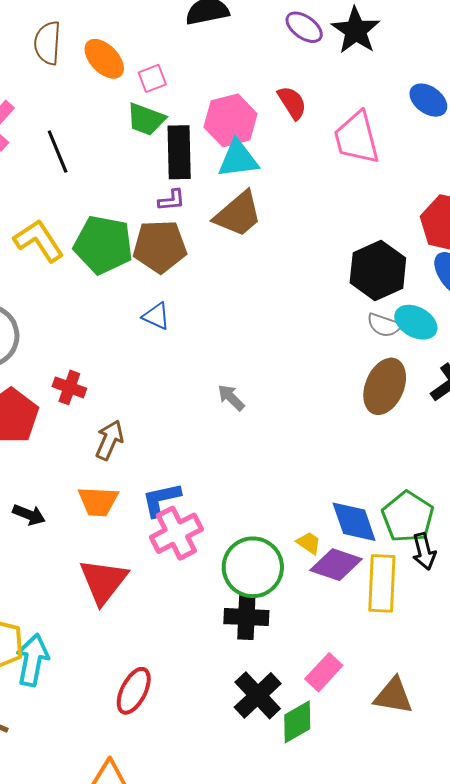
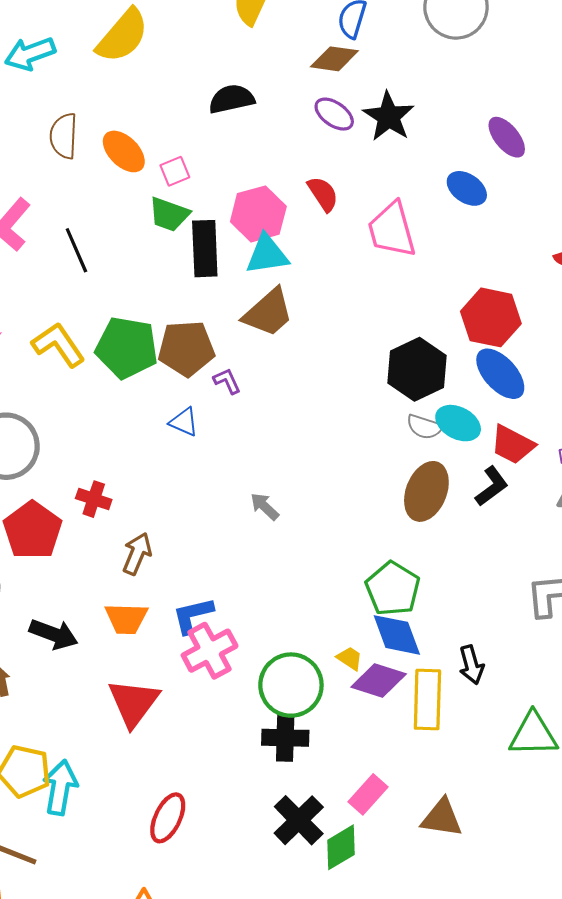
purple L-shape: (172, 200) -> (227, 381), moved, turned -108
black arrow: (29, 515) -> (54, 634), size x1.4
green pentagon: (408, 517) -> (393, 589), moved

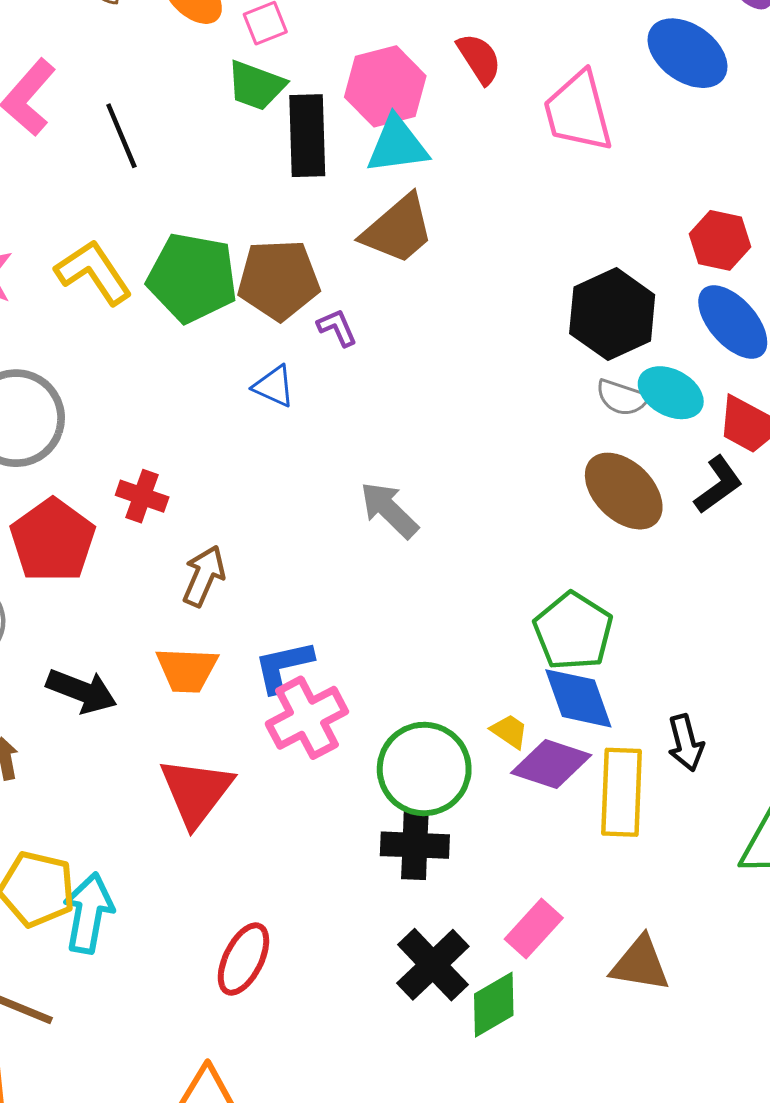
blue ellipse: (467, 188) -> (688, 53), size x1.4
red hexagon: (491, 317) -> (720, 240), size x0.7
brown ellipse: (426, 491) -> (624, 491), turned -68
gray arrow: (265, 506) -> (389, 510), size x1.4

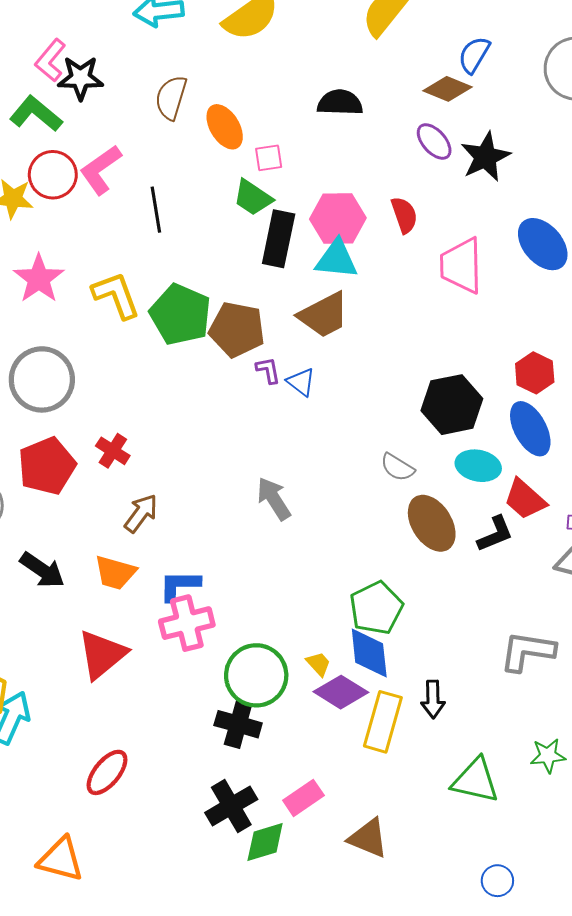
blue triangle: (274, 386) -> (301, 382), moved
cyan ellipse: (671, 393) -> (478, 466), turned -30
gray semicircle: (622, 398) -> (397, 467), moved

